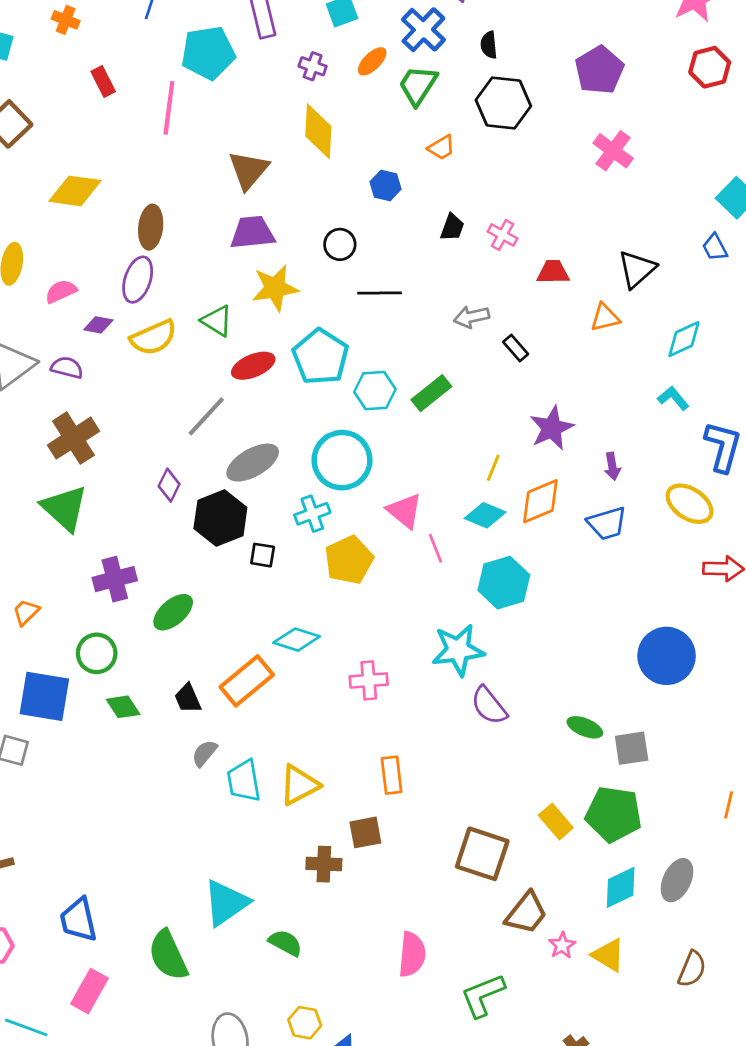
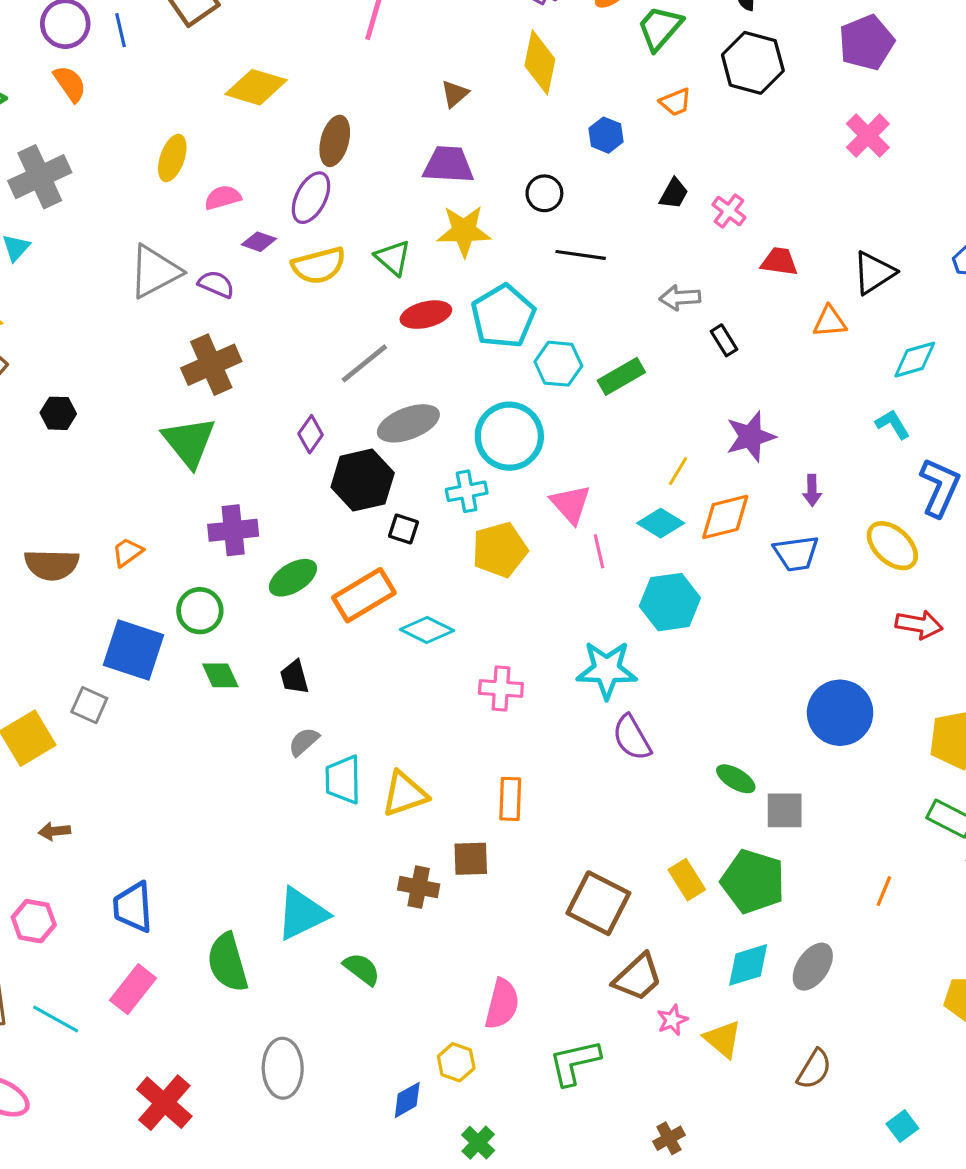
brown triangle: (249, 170) -> (455, 94), size x0.6
orange rectangle: (247, 681) -> (364, 595), moved
yellow hexagon: (305, 1023) -> (456, 1062), moved

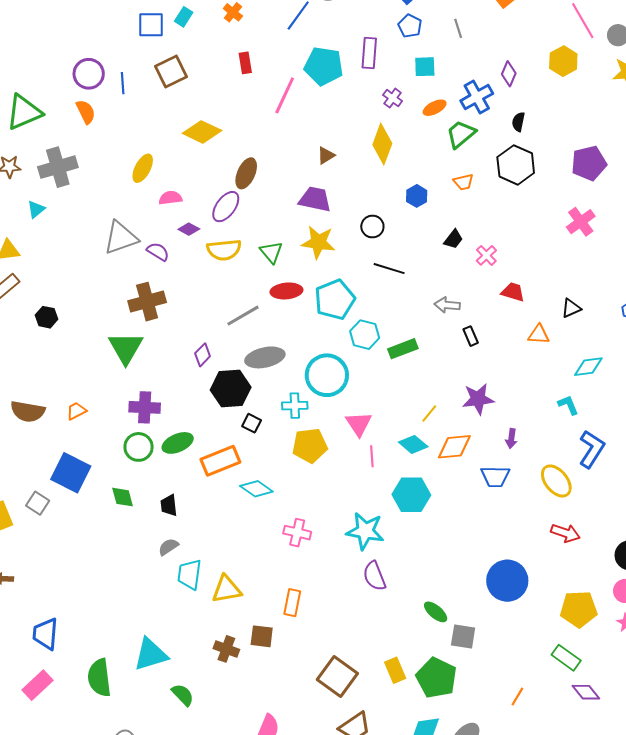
black triangle: (874, 273) -> (571, 308), size x0.7
green circle: (200, 611) -> (139, 447), moved

